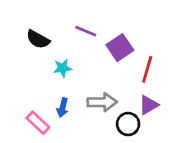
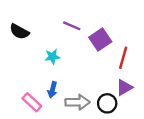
black semicircle: (38, 39) -> (19, 32), moved
gray arrow: (102, 102) -> (77, 102), moved

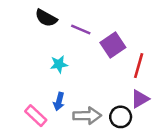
black semicircle: (19, 32) -> (46, 18), moved

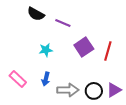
purple square: (113, 45) -> (84, 47), moved
purple triangle: (140, 99) -> (114, 90), moved
pink rectangle: (36, 116) -> (18, 79), moved

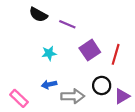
pink rectangle: (18, 79) -> (19, 98), moved
blue arrow: (46, 79) -> (49, 84), turned 64
black circle: (94, 91) -> (102, 85), moved

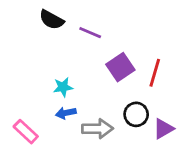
cyan star: (49, 53) -> (63, 87), moved

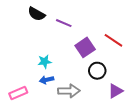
red line: (155, 73) -> (113, 40), moved, turned -72
black circle: (136, 114) -> (97, 71), moved
pink rectangle: (26, 132) -> (18, 93), turned -66

